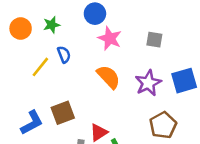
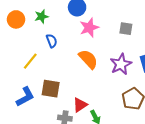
pink star: (110, 38) -> (89, 28), turned 30
yellow line: (40, 67) -> (30, 61), moved
brown square: (63, 113) -> (51, 89), turned 30

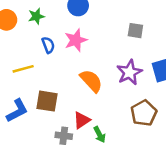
pink star: (89, 28) -> (76, 40), moved
orange semicircle: (88, 59) -> (91, 81), moved
yellow line: (30, 61) -> (23, 69), turned 36

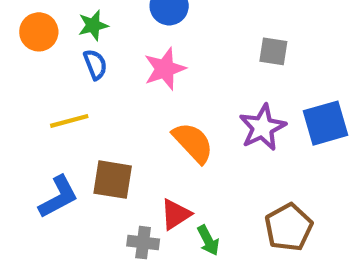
blue semicircle: (48, 45) -> (95, 64), moved
brown pentagon: (144, 113) -> (289, 227), moved

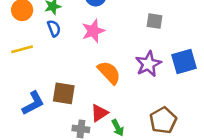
yellow line: (69, 121) -> (22, 49), moved

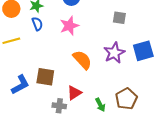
green arrow: (118, 128) -> (100, 105), moved

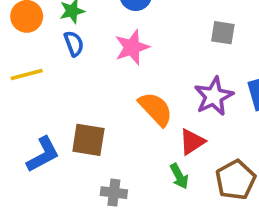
red triangle: (74, 93) -> (192, 142), moved
green arrow: (100, 105) -> (179, 176), moved

